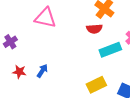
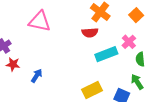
red star: (19, 72) -> (13, 64), moved

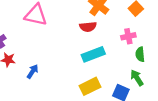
pink cross: (129, 42) -> (128, 36), turned 32
cyan rectangle: (106, 54) -> (93, 54), moved

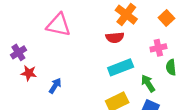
green arrow: (137, 78) -> (148, 83), moved

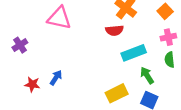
pink cross: (158, 48) -> (168, 37), moved
cyan rectangle: (121, 67) -> (134, 53), moved
red star: (29, 73) -> (32, 84), moved

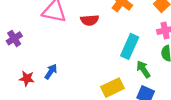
red semicircle: (114, 30) -> (90, 20), moved
cyan rectangle: (134, 53) -> (130, 46), turned -45

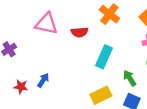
cyan rectangle: (130, 46) -> (104, 57), moved

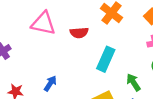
blue arrow: (43, 80) -> (50, 83), moved

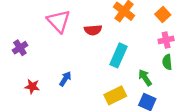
pink triangle: (43, 23) -> (59, 21), turned 35

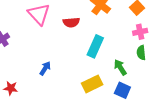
red star: (32, 86) -> (11, 88), moved

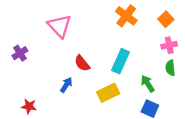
red semicircle: (71, 22) -> (82, 63), moved, turned 56
yellow rectangle: (92, 84) -> (108, 93), moved

